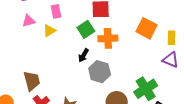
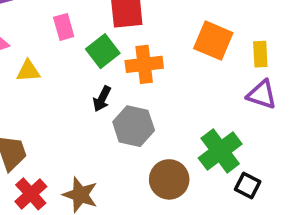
pink rectangle: (56, 11) -> (64, 27), moved
yellow triangle: (49, 31) -> (28, 71), moved, turned 32

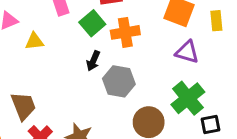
purple triangle: (262, 95) -> (187, 52), moved
black square: (248, 185) -> (211, 124), turned -36

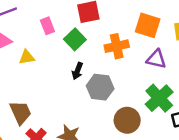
orange cross: (125, 32) -> (117, 46), moved

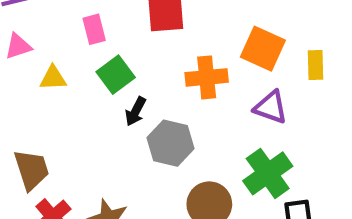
green square: (75, 39) -> (116, 75), moved

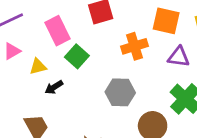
pink rectangle: (94, 29) -> (58, 31), size x1.5
black arrow: (136, 111) -> (54, 87), moved, turned 42

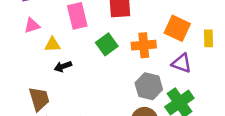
green square: (77, 56) -> (107, 44), moved
gray hexagon: (120, 92) -> (149, 86), moved

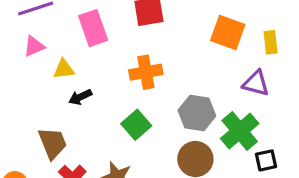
green square: (107, 44) -> (136, 125), moved
orange cross: (144, 45) -> (146, 72), moved
purple triangle: (182, 63) -> (256, 83), moved

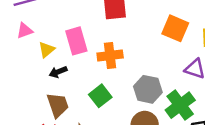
pink rectangle: (93, 28) -> (76, 41), moved
yellow triangle: (64, 69) -> (47, 50), turned -36
brown trapezoid: (53, 143) -> (58, 105), moved

